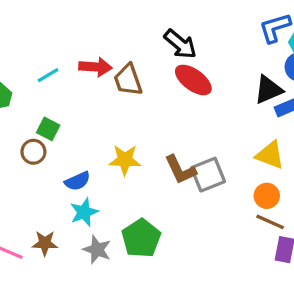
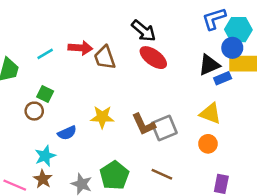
cyan star: (84, 212) -> (45, 156), moved
brown line: (270, 222) -> (162, 174), moved
brown star: (45, 243) -> (43, 179), turned 30

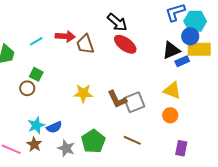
blue semicircle: (67, 133) -> (54, 127), moved

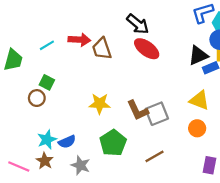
brown line: (132, 140) -> (155, 156), turned -54
green pentagon: (93, 141) -> (113, 143), moved

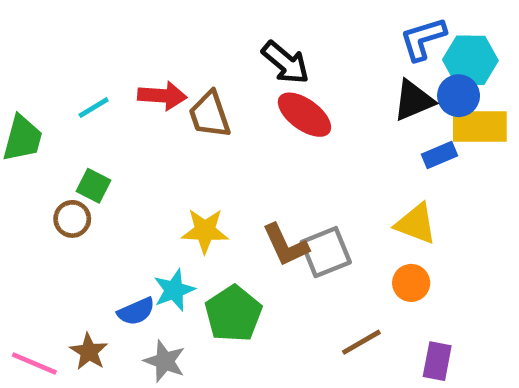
black triangle: (198, 55) -> (413, 100), moved
cyan star: (47, 140) -> (174, 290), moved
brown line: (155, 156) -> (361, 342), moved

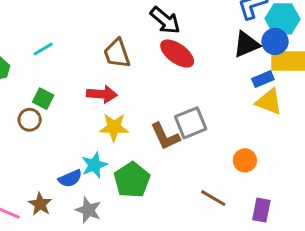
red arrow: (162, 96) -> (102, 94), moved
yellow triangle: (416, 224) -> (269, 102), moved
gray square: (326, 252) -> (191, 123), moved
brown line: (361, 342) -> (213, 198), turned 60

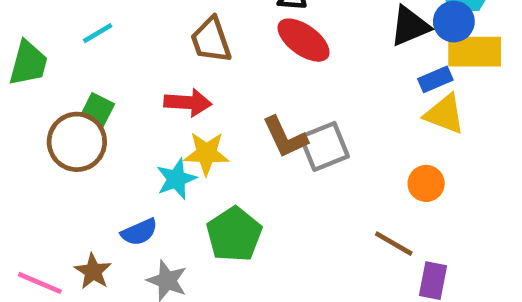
brown circle: (30, 120) -> (77, 142), size x1.6
brown L-shape: (165, 136) -> (285, 137), moved
orange circle: (245, 160) -> (426, 183), moved
cyan star: (94, 165) -> (176, 179), moved
brown line: (213, 198) -> (394, 244), moved

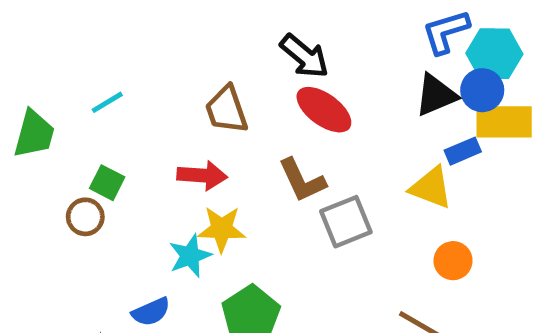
yellow triangle: (445, 114) -> (431, 188), moved
brown L-shape: (285, 137) -> (302, 180), moved
brown circle: (77, 142) -> (85, 217), size x0.6

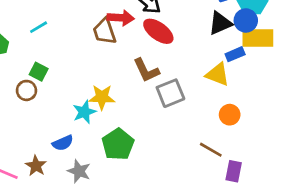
red arrow: (202, 175) -> (121, 18), moved

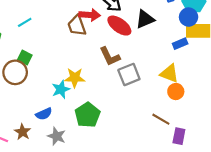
black triangle: (220, 23) -> (145, 19), moved
yellow triangle: (218, 74) -> (169, 73), moved
brown circle: (26, 90) -> (15, 72), size x1.5

